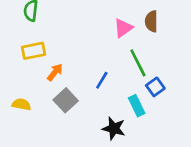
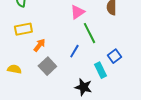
pink triangle: (123, 28) -> (77, 12), moved
green line: (138, 63) -> (89, 33), moved

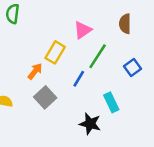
yellow rectangle: (23, 29) -> (55, 52), moved, turned -48
green line: (89, 33) -> (98, 56), turned 60
blue square: (115, 56) -> (133, 67), moved

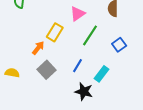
blue line: (79, 79) -> (78, 66), moved
cyan rectangle: (111, 102) -> (101, 74), turned 63

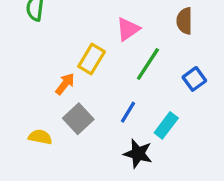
yellow semicircle: (12, 73) -> (40, 137), moved

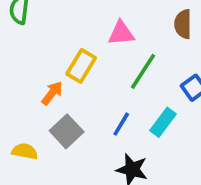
pink triangle: (128, 29) -> (121, 33), turned 30
cyan rectangle: (166, 125) -> (163, 122), moved

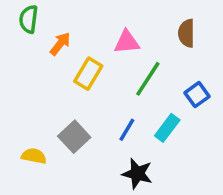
orange arrow: (52, 93) -> (60, 44), moved

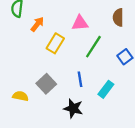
cyan rectangle: (167, 128) -> (106, 89), moved
blue line: (127, 130) -> (80, 79), turned -40
black star: (137, 174) -> (73, 108), moved

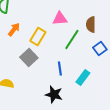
brown semicircle: (118, 17) -> (91, 24), moved
orange arrow: (37, 24) -> (14, 30), moved
gray square: (46, 84) -> (29, 58), moved

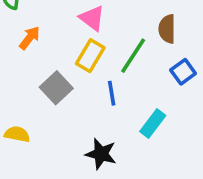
pink triangle: (60, 18) -> (92, 18), moved, turned 42
yellow rectangle: (38, 36) -> (90, 56), moved
blue line: (60, 68) -> (112, 93), moved

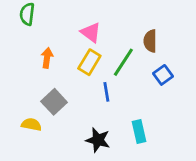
orange arrow: (30, 38) -> (47, 58), moved, turned -30
gray square: (56, 88) -> (54, 102), moved
cyan rectangle: (153, 124) -> (139, 132), moved, turned -50

